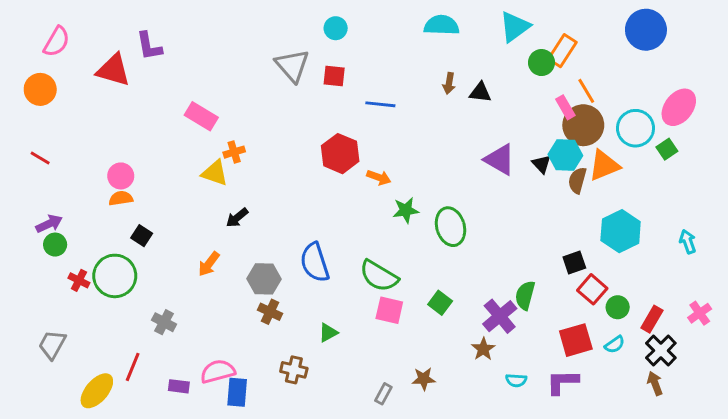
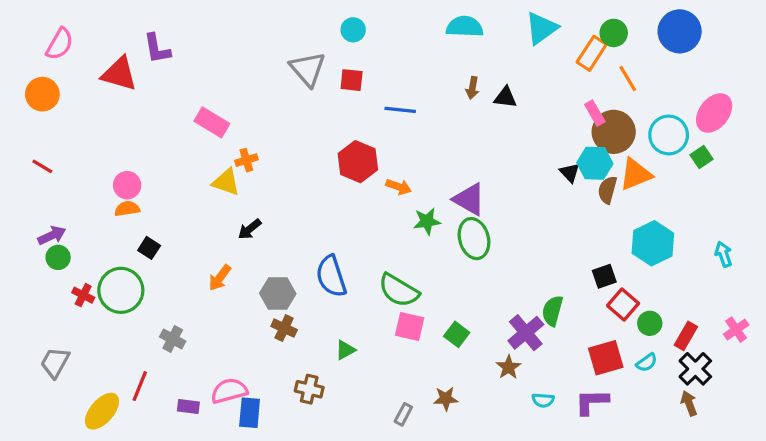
green circle: (542, 63) -> (614, 33), moved
orange line: (586, 91) -> (628, 78), moved
purple triangle: (500, 160) -> (469, 199), moved
green square: (440, 303) -> (457, 334), moved

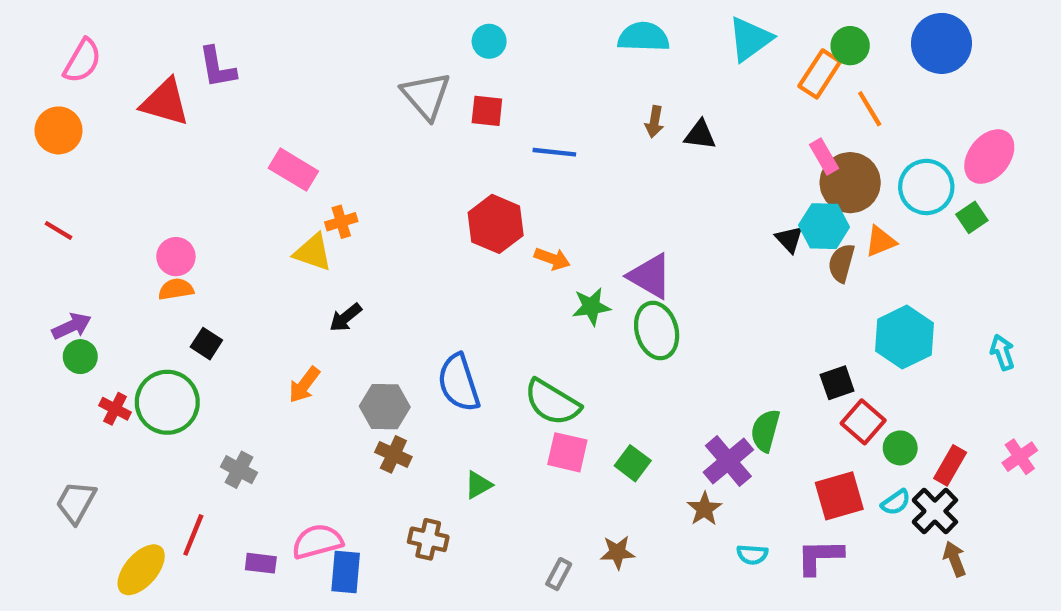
orange triangle: (636, 174) -> (881, 241), size x0.7
black cross: (695, 369) -> (935, 511), moved

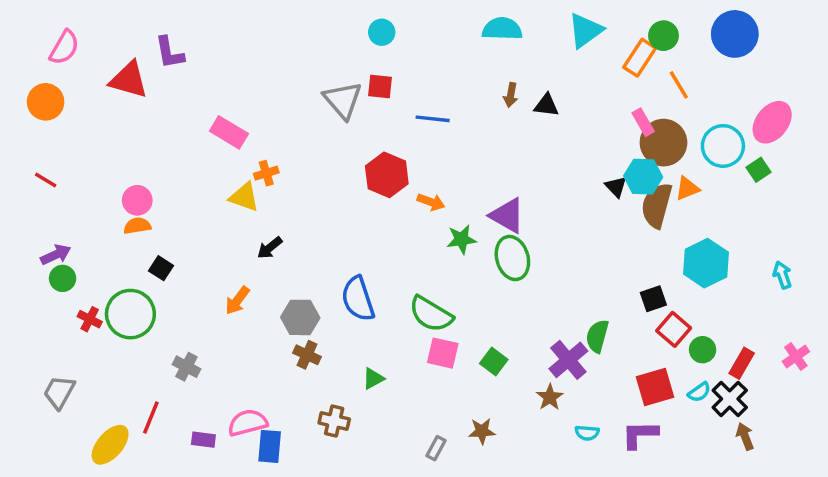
gray triangle: (426, 96) -> (343, 100), moved
brown semicircle: (841, 263) -> (657, 205), size x1.5

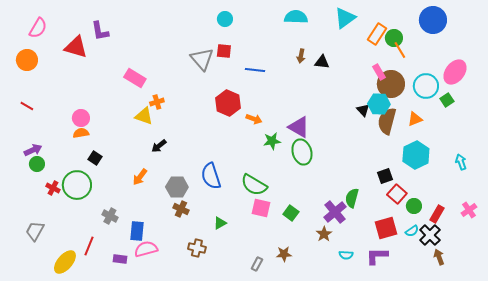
green circle: (663, 36) -> (394, 38), moved
orange triangle: (687, 188) -> (415, 119), moved
blue rectangle: (270, 446) -> (137, 231), moved

